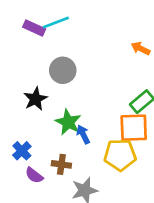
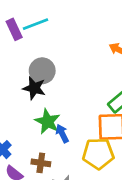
purple rectangle: (34, 28) -> (14, 29), turned 40
black star: (35, 99) -> (34, 88), moved, turned -30

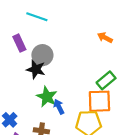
cyan line: (36, 24) -> (37, 17), turned 40
purple rectangle: (14, 29) -> (19, 43), moved

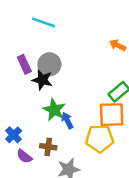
purple rectangle: (19, 43) -> (24, 64), moved

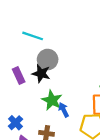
cyan line: (43, 22) -> (33, 36), moved
purple rectangle: (24, 64) -> (19, 76), moved

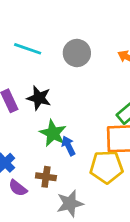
gray circle: (48, 60) -> (77, 53), moved

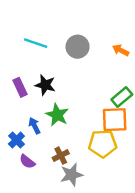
blue arrow: (68, 146) -> (34, 126), moved
brown cross: (46, 177) -> (61, 156), moved, turned -35

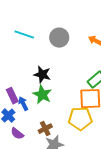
black star: (45, 85) -> (42, 75), moved
purple rectangle: (20, 87) -> (12, 96), moved

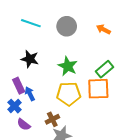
black star: (42, 75) -> (30, 59), moved
green star: (42, 95) -> (68, 66), moved
yellow pentagon: (80, 119) -> (69, 94), moved

